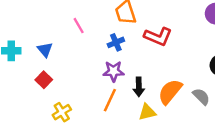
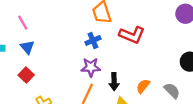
pink line: (79, 26) -> (23, 23), moved
orange semicircle: (170, 92) -> (143, 86), size x0.6

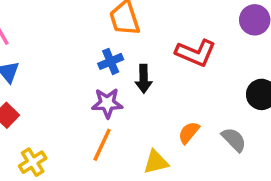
red L-shape: (132, 35) -> (196, 53), moved
black arrow: (114, 82) -> (144, 79), moved

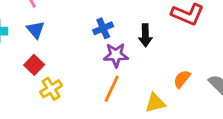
blue cross: (111, 61) -> (103, 28), moved
yellow cross: (33, 162) -> (51, 89), moved

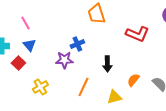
black arrow: (145, 35) -> (107, 64), moved
purple star: (116, 55) -> (64, 60), moved
red square: (34, 65) -> (18, 63), moved

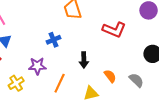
purple star: (64, 60) -> (37, 66), moved
orange semicircle: (133, 80) -> (110, 76), turned 104

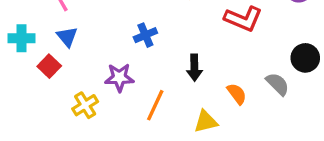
gray semicircle: (136, 80) -> (278, 84), moved

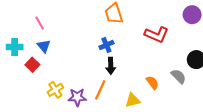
blue cross: (145, 35) -> (106, 45), moved
black arrow: (194, 68) -> (111, 66), moved
purple star: (119, 77) -> (77, 97), moved

